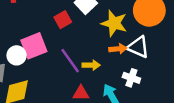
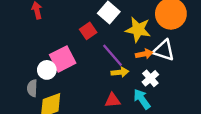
purple line: (70, 61) -> (113, 55), moved
white cross: (131, 78) -> (150, 78), moved, turned 35

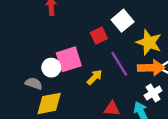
orange arrow: (144, 54) -> (151, 68), size x1.5
yellow arrow: (120, 72) -> (95, 77), moved, turned -49
gray semicircle: (32, 88) -> (34, 83), turned 98

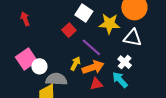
pink square: (69, 59) -> (26, 59), moved
orange arrow: (151, 68) -> (93, 67), moved
gray semicircle: (34, 83) -> (56, 79), moved, size x1.5

